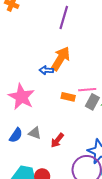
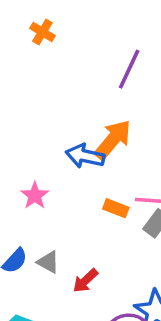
blue arrow: (46, 70) -> (85, 156), size x1.5
pink star: (21, 97) -> (35, 196), size x0.6

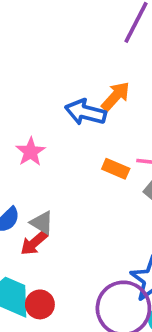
orange arrow: (113, 140) -> (116, 96), size x0.7
red arrow: (85, 281) -> (34, 243), moved

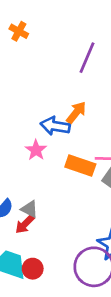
pink star: (31, 152) -> (36, 150), moved
orange rectangle: (116, 169) -> (80, 165), size x1.5

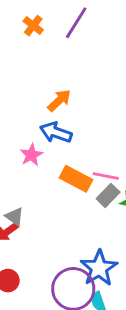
purple line: (87, 58) -> (76, 23), moved
orange arrow: (76, 113) -> (59, 100), moved

